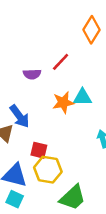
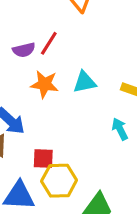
purple semicircle: (32, 74) -> (24, 50), moved
orange star: (63, 102) -> (45, 84), moved, turned 30

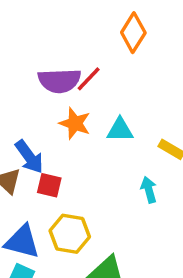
purple semicircle: (24, 50) -> (59, 81), size x1.6
red square: (43, 159) -> (49, 185), moved

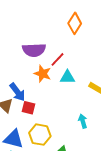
red line: (89, 79) -> (57, 59), moved
cyan arrow: (149, 190) -> (83, 121), moved

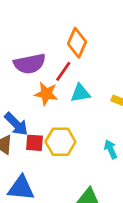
orange diamond: (75, 23) -> (77, 43), moved
yellow hexagon: (40, 135) -> (60, 142), moved

